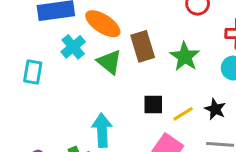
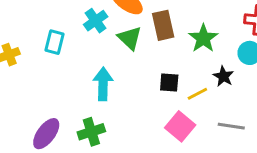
black star: (215, 109) -> (223, 76), moved
cyan arrow: (102, 130) -> (103, 84), moved

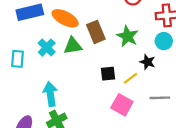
cyan cross: (96, 21) -> (47, 48), moved
green triangle: (130, 38) -> (73, 46), turned -42
cyan arrow: (103, 84) -> (50, 94), moved

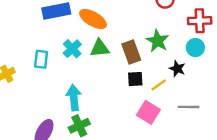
brown rectangle: (96, 32) -> (131, 52), moved

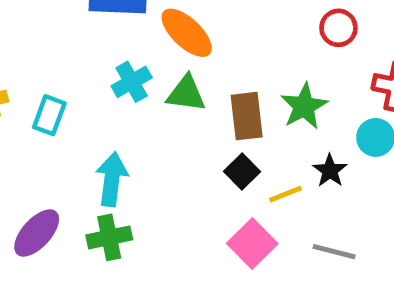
cyan rectangle: (41, 59) -> (49, 115), moved
black square: (135, 79) -> (242, 172), turned 35

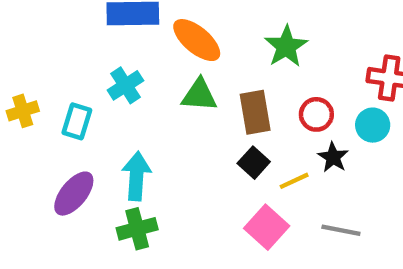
red circle: (338, 28) -> (316, 114), moved
cyan cross: (132, 82) -> (125, 85), moved
green star: (304, 106) -> (286, 46), moved
purple ellipse: (37, 233) -> (74, 194), moved

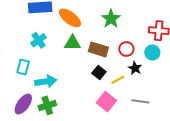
brown rectangle: (255, 112) -> (98, 49), turned -60
cyan rectangle: (77, 121) -> (23, 67), moved
cyan arrow: (137, 176) -> (46, 81), turned 80
purple ellipse: (74, 194) -> (23, 104), moved

